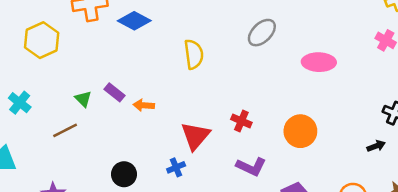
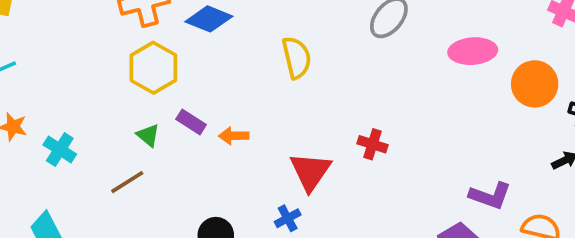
yellow hexagon: (42, 40) -> (153, 68), moved
orange circle: (300, 131) -> (535, 84), moved
purple L-shape: (251, 167) -> (490, 196), moved

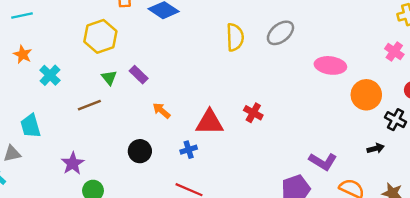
yellow semicircle: (297, 58) -> (235, 37), moved
yellow hexagon: (153, 68) -> (100, 36), moved
orange arrow: (234, 136) -> (161, 111), moved, turned 30
red triangle: (310, 171) -> (210, 122), turned 44

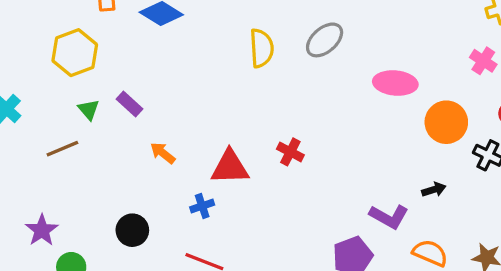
black arrow: (376, 148) -> (434, 190), moved
black circle: (140, 151) -> (132, 230), moved

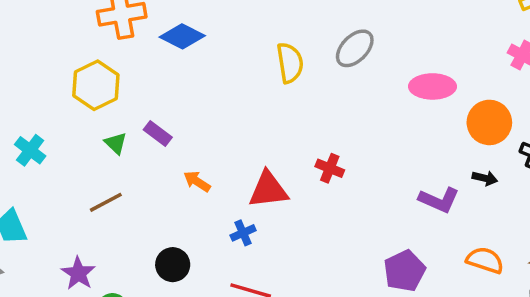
brown line: (62, 149) -> (106, 202), moved
black arrow: (434, 190) -> (485, 178), moved, turned 35
purple L-shape: (389, 217) -> (439, 200), moved

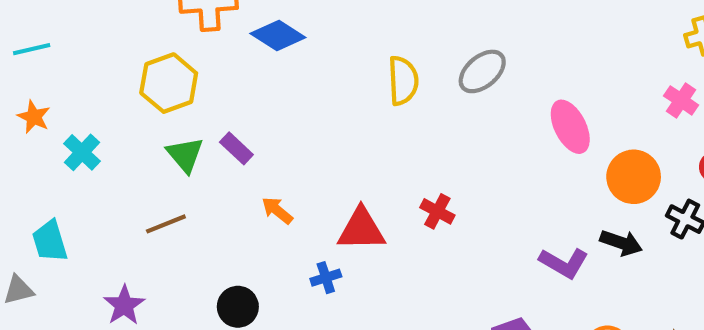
pink ellipse: (432, 86) -> (570, 127), turned 57
green triangle: (116, 143) -> (185, 155), size x1.4
black arrow: (485, 178) -> (621, 243), size x1.4

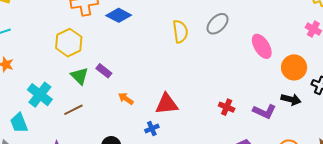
cyan cross: (82, 152) -> (40, 95), moved, size x1.4
red cross: (437, 211) -> (227, 107), moved

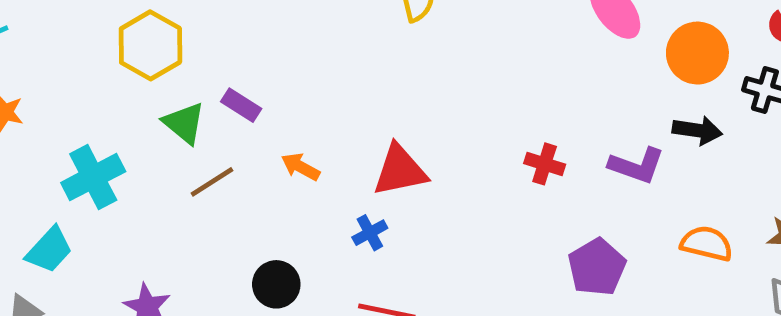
cyan cross: (40, 95) -> (93, 177), turned 30
brown line: (73, 110) -> (212, 182), moved
cyan trapezoid: (19, 123) -> (49, 250), turned -110

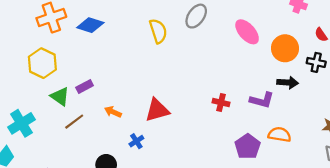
purple rectangle: (241, 105) -> (85, 87), turned -56
blue cross: (370, 233) -> (136, 141), moved
orange semicircle: (707, 243) -> (280, 135), moved

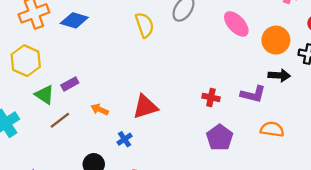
purple pentagon: (248, 146) -> (220, 138), moved

